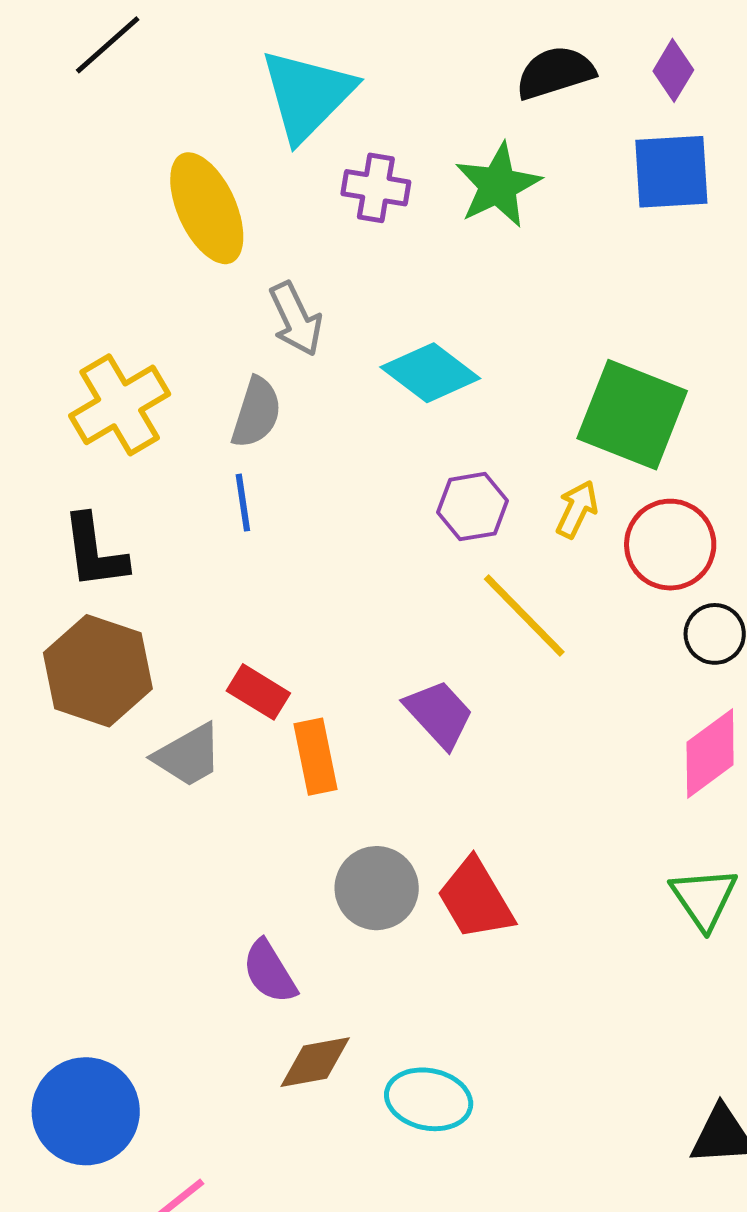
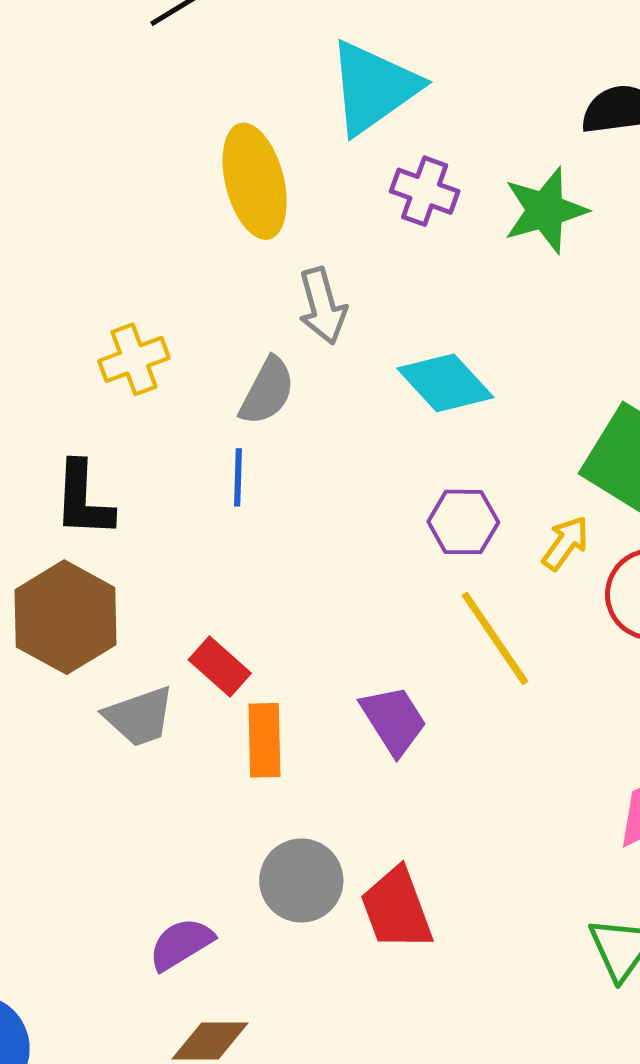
yellow cross: (120, 405) -> (134, 359), size x0.7
purple semicircle: (270, 972) -> (181, 944), turned 80

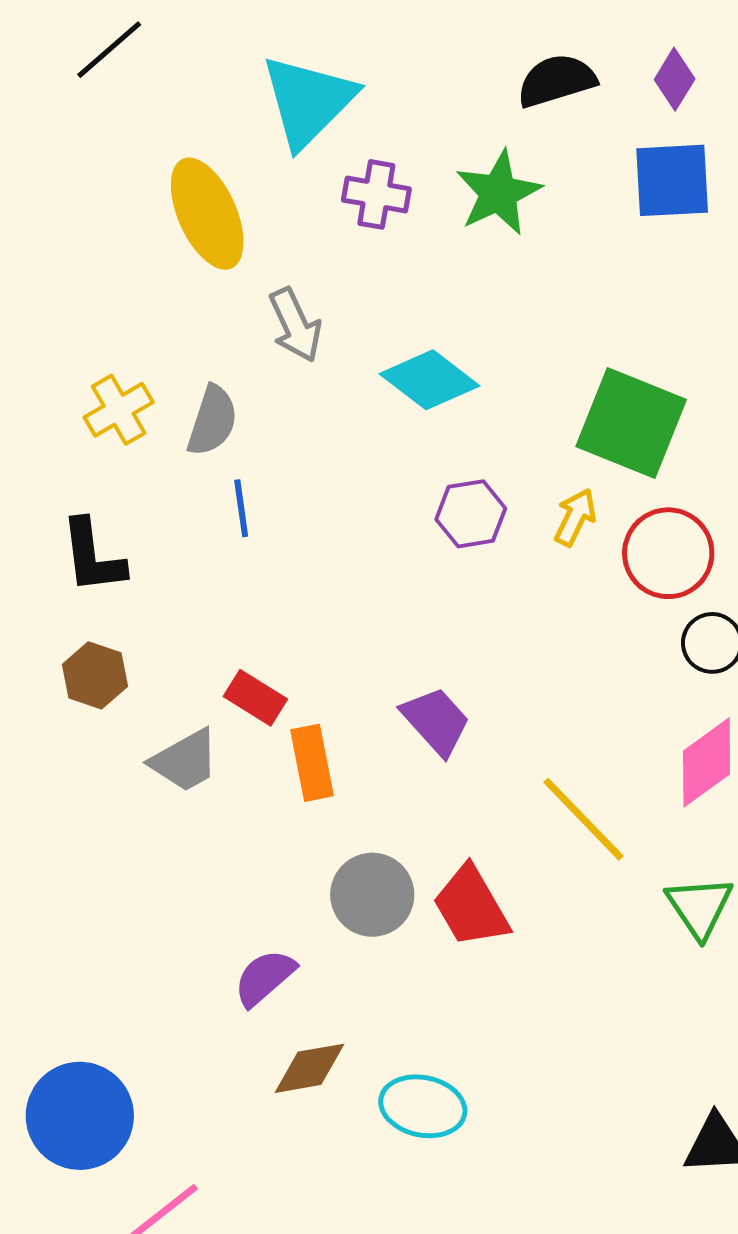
gray semicircle: (267, 391) -> (212, 421), moved
brown hexagon: (65, 617) -> (95, 675), size x0.6
yellow line: (495, 638) -> (583, 819), moved

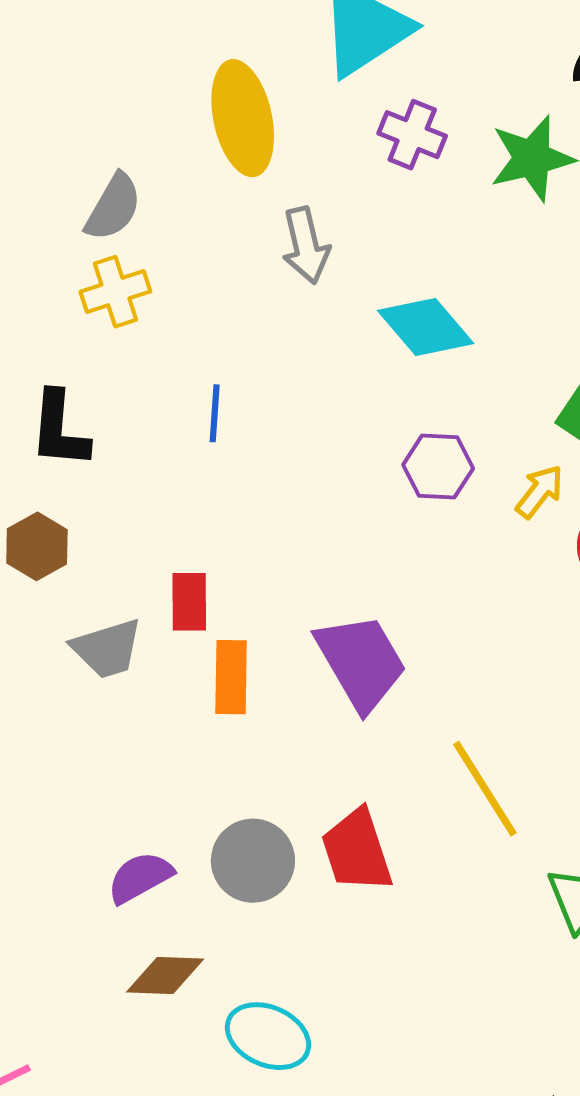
gray semicircle: (212, 421) -> (113, 207), moved
red rectangle: (255, 698) -> (189, 602), turned 46
purple trapezoid: (436, 721) -> (361, 662), size x1.4
gray circle: (372, 895) -> (253, 861), moved

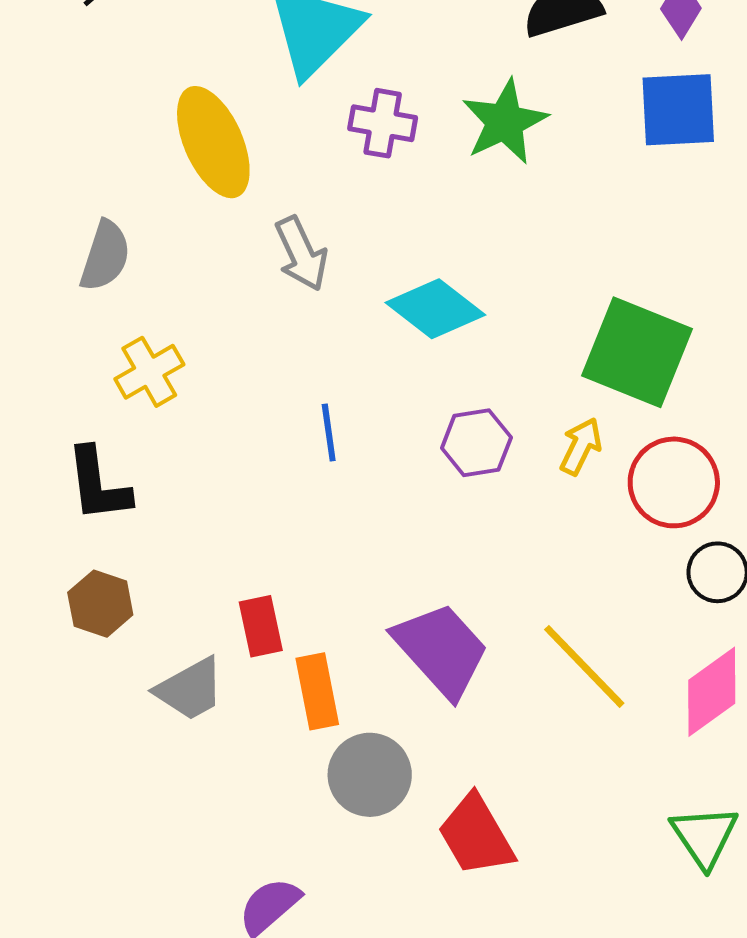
yellow cross: (115, 292) -> (149, 372), moved
blue line: (215, 413) -> (329, 432), moved
yellow line: (485, 789) -> (584, 666), moved
gray circle: (253, 861) -> (370, 775), moved

